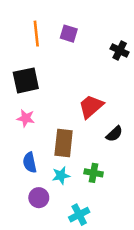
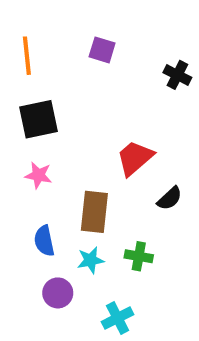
orange line: (36, 34) -> (27, 56), moved

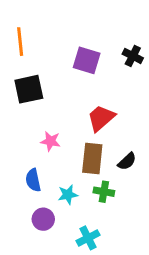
purple square: (102, 50) -> (87, 60), moved, size x1.4
pink star: (38, 175) -> (50, 141), moved
black semicircle: (170, 198) -> (127, 161), moved
brown rectangle: (94, 212) -> (92, 159), moved

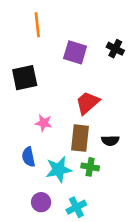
orange line: (20, 42) -> (37, 25), moved
black semicircle: (127, 161) -> (110, 141), turned 42
cyan star: (68, 195) -> (59, 169), size x1.5
purple circle: (43, 219) -> (41, 202), moved

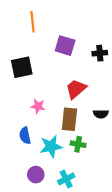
black cross: (115, 49) -> (100, 53), moved, turned -32
black semicircle: (110, 141) -> (101, 114), moved

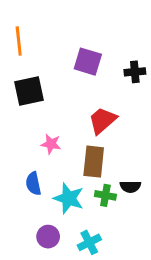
orange line: (33, 22) -> (19, 41), moved
black semicircle: (101, 114) -> (130, 187), moved
cyan star: (51, 146) -> (69, 198), turned 30

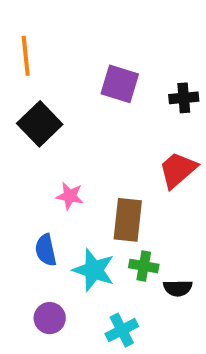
black square: (29, 91) -> (40, 124), turned -32
red trapezoid: (102, 120) -> (178, 170), moved
black semicircle: (130, 187) -> (178, 288), moved
purple circle: (48, 237) -> (50, 318), moved

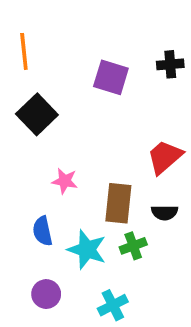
black cross: (184, 98) -> (170, 64), moved
green cross: (144, 266) -> (133, 246), turned -30
black semicircle: (178, 288) -> (165, 213), moved

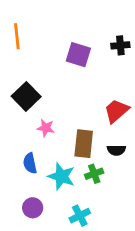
black square: (37, 114) -> (26, 96), moved

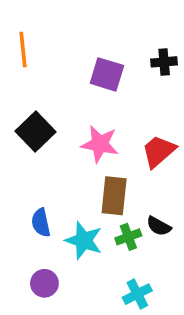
pink star: (46, 128) -> (100, 144), moved, size x1.5
black semicircle: (116, 150) -> (159, 226), moved, turned 30
cyan cross: (80, 216) -> (137, 294), moved

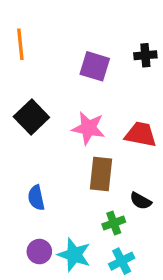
red trapezoid: (159, 151) -> (141, 134), turned 52
green cross: (128, 237) -> (114, 223), moved
cyan star: (84, 240) -> (74, 255), moved

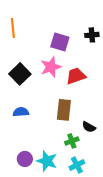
pink star: (88, 128) -> (51, 67), moved, turned -30
red trapezoid: (141, 134) -> (76, 76), moved, turned -30
blue semicircle: (36, 198) -> (21, 112), moved, turned 98

